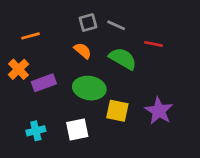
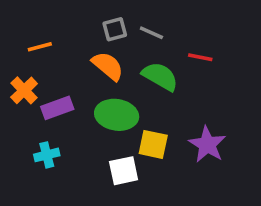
orange semicircle: (83, 51) -> (108, 66), size x1.4
white square: (77, 129) -> (124, 171), moved
cyan cross: (36, 131) -> (47, 155), moved

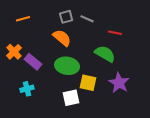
orange line: (40, 47) -> (23, 19), moved
green semicircle: (160, 76) -> (105, 54), moved
purple rectangle: (57, 108) -> (33, 62), turned 60

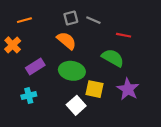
orange cross: (14, 52) -> (13, 45), moved
purple rectangle: (33, 62) -> (35, 66), turned -72
white square: (71, 98) -> (76, 105), turned -30

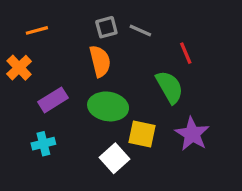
red line: (124, 35) -> (186, 53), turned 56
orange semicircle: (66, 41) -> (100, 61), turned 36
green semicircle: (113, 58) -> (170, 87), turned 30

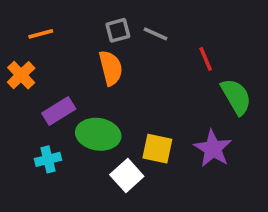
green semicircle: (170, 87) -> (236, 97), moved
green ellipse: (108, 106) -> (98, 134), moved

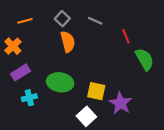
gray square: (118, 30) -> (62, 19), moved, turned -32
purple rectangle: (59, 111) -> (21, 72), moved
purple star: (213, 149) -> (120, 103), moved
white square: (127, 175) -> (86, 116), moved

